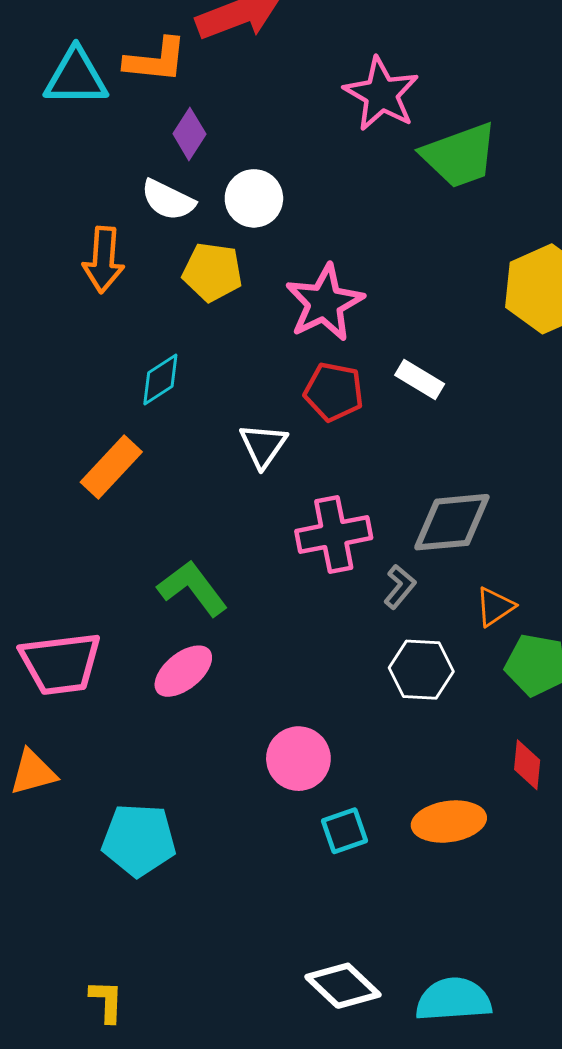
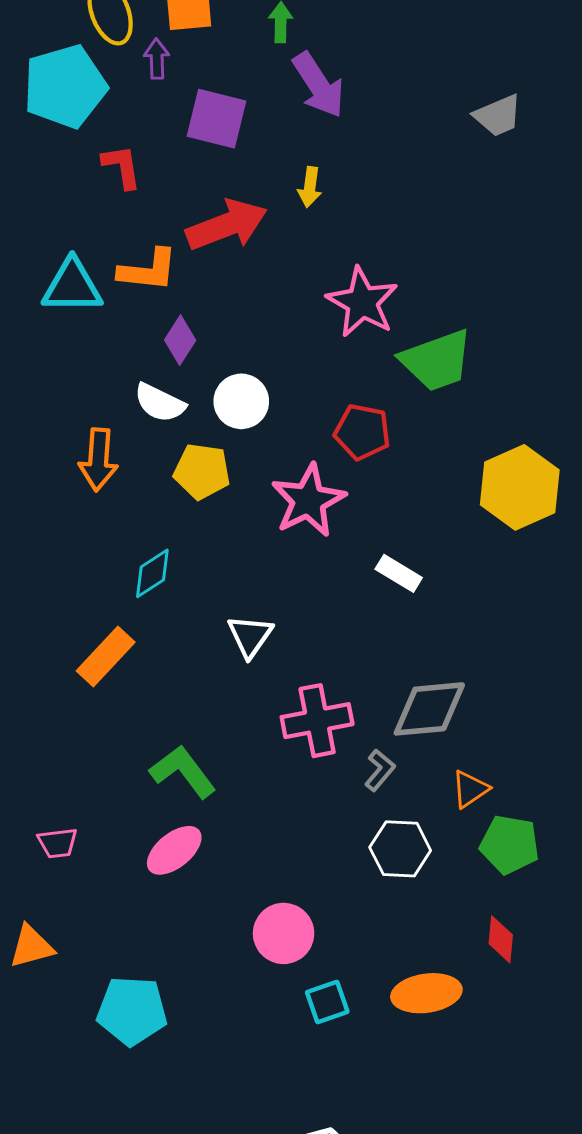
red pentagon: (334, 392) -> (362, 432), moved
pink trapezoid: (61, 663) -> (58, 843), size x0.5

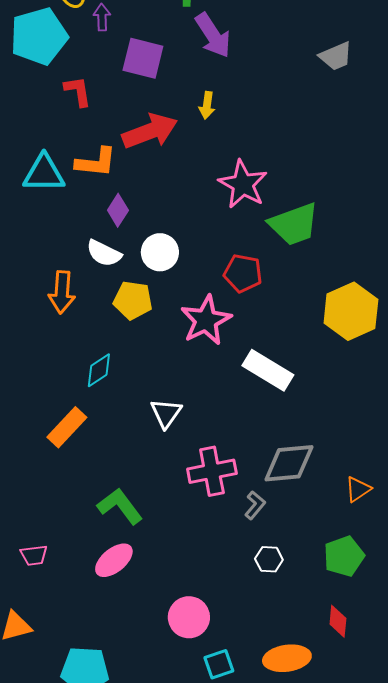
white rectangle: (399, 573) -> (268, 370), size x1.6
orange triangle: (470, 789) -> (358, 489), moved
green pentagon: (510, 845) -> (344, 556), turned -30
white hexagon: (400, 849) -> (269, 559), size x0.7

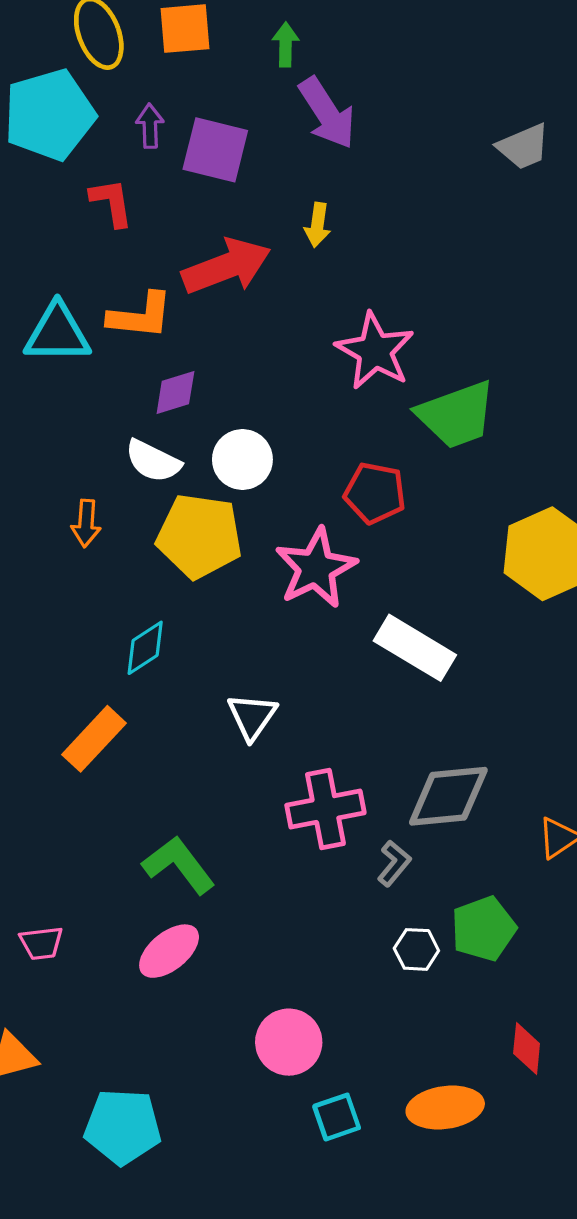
purple arrow: (102, 17) -> (150, 126), moved
purple diamond: (118, 210) -> (175, 392), turned 40
orange arrow: (62, 292) -> (86, 523), size x0.7
yellow pentagon: (133, 300) -> (199, 536), size x1.4
green pentagon: (344, 556) -> (483, 929), moved

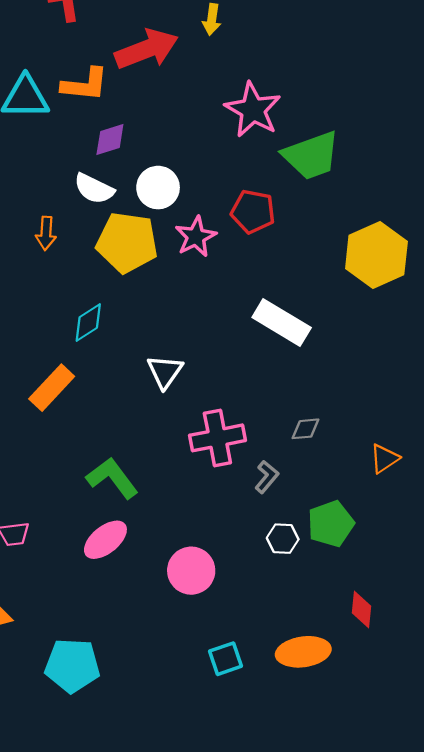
pink star: (316, 568) -> (196, 237), moved, size x0.7
gray diamond: (448, 796) -> (306, 429), size x0.5
pink circle: (289, 1042) -> (191, 571), moved

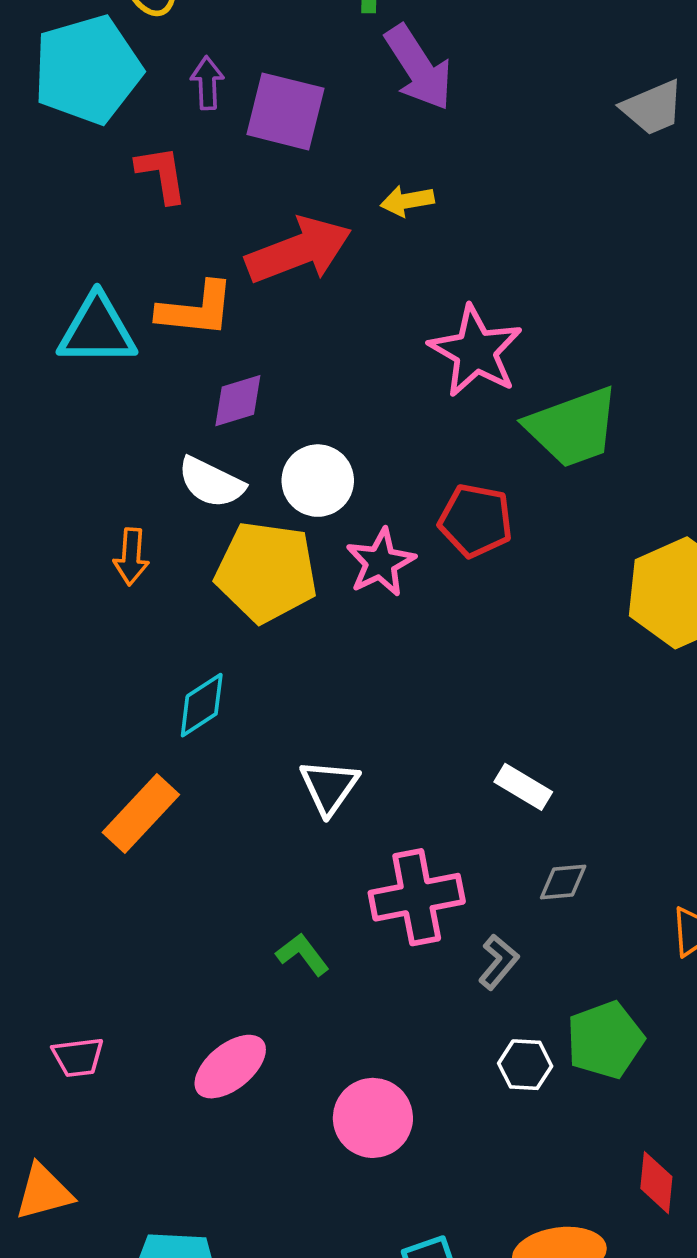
yellow arrow: (212, 19) -> (407, 201), turned 72
white rectangle: (282, 322) -> (523, 787), moved, size x0.6
green L-shape: (112, 478) -> (303, 954), moved, size x0.6

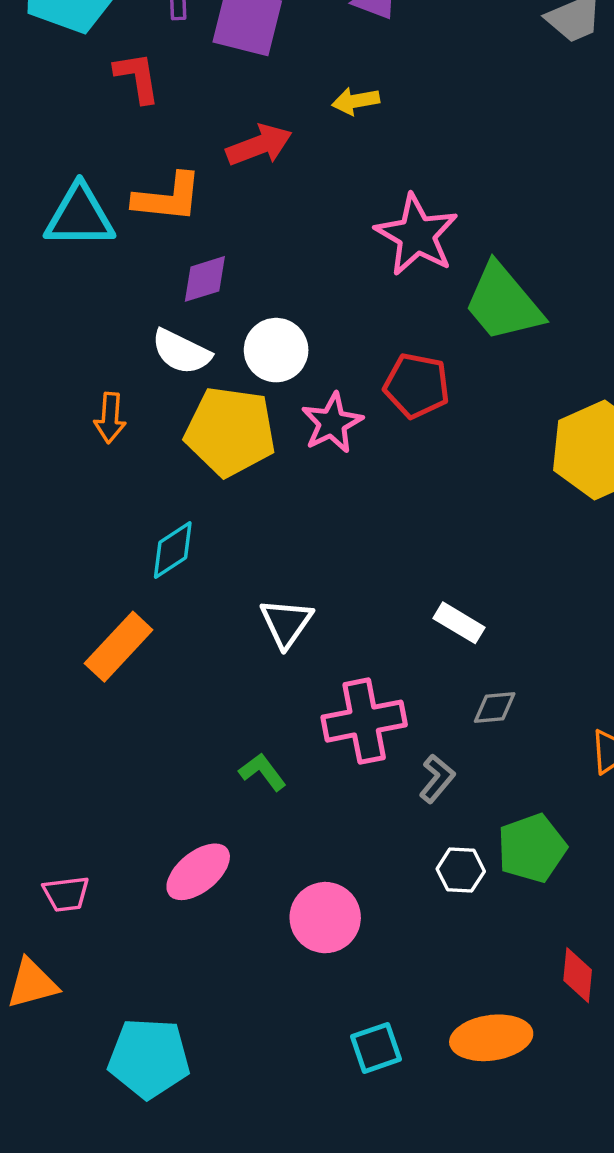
red arrow: (299, 250) -> (259, 145), size x0.7
green trapezoid: (573, 427) -> (503, 303), turned 70
pink trapezoid: (78, 1057) -> (66, 894), moved

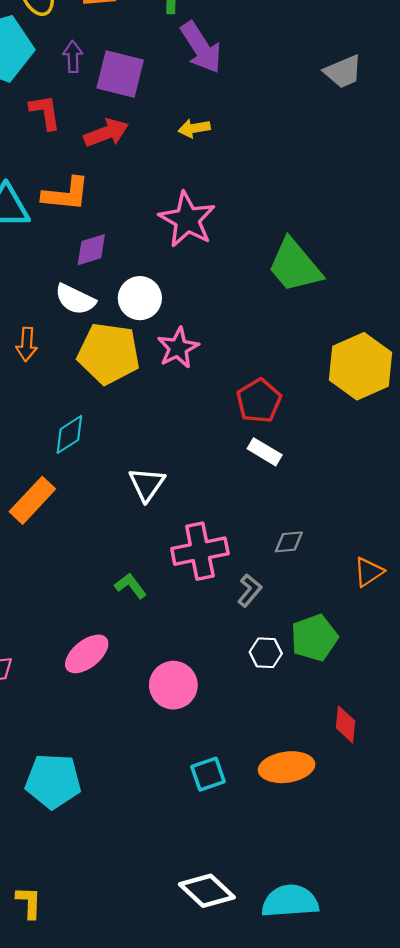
red arrow: (259, 145) -> (106, 133), moved
pink star: (417, 235) -> (187, 220), moved
red pentagon: (417, 386) -> (259, 401), moved, turned 30
white rectangle: (459, 623) -> (265, 452), moved

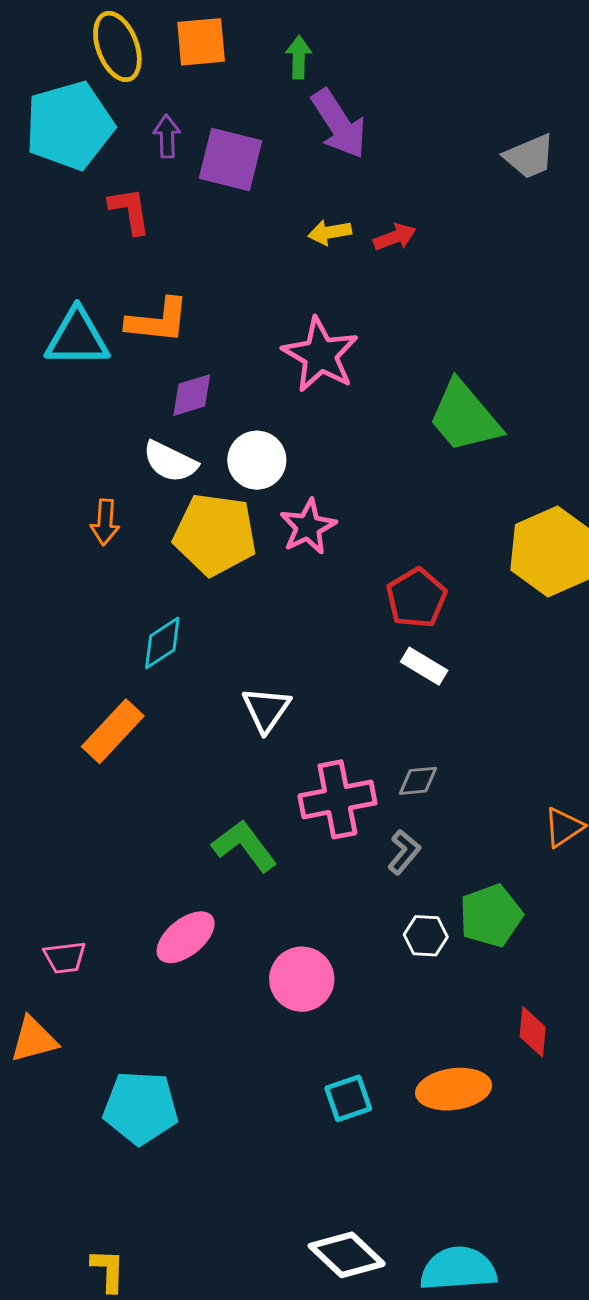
red arrow: (106, 133) -> (395, 237), moved, size x0.7
gray diamond: (289, 542) -> (418, 781), moved
green L-shape: (131, 586) -> (244, 846), size x1.5

